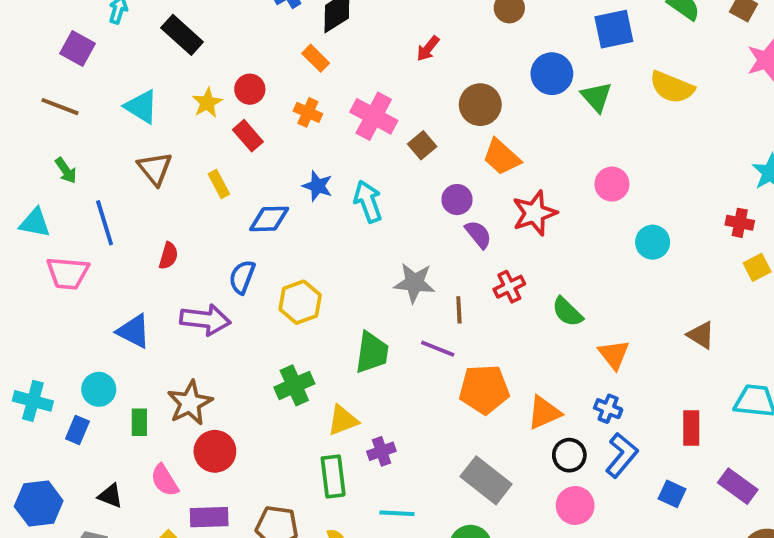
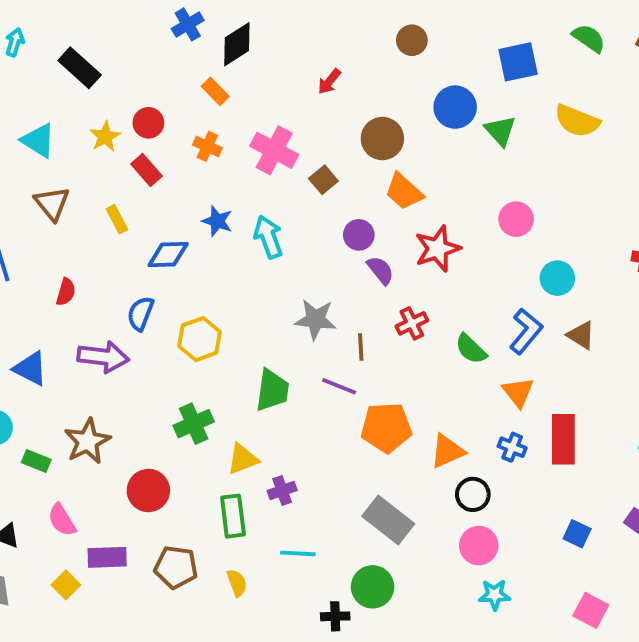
brown triangle: (701, 335) -> (581, 335), moved
green rectangle: (139, 422) -> (36, 461), turned -68
red rectangle: (691, 428) -> (563, 439), moved, size x1.4
red circle: (215, 451) -> (148, 490), moved
blue L-shape: (622, 455) -> (526, 331), moved

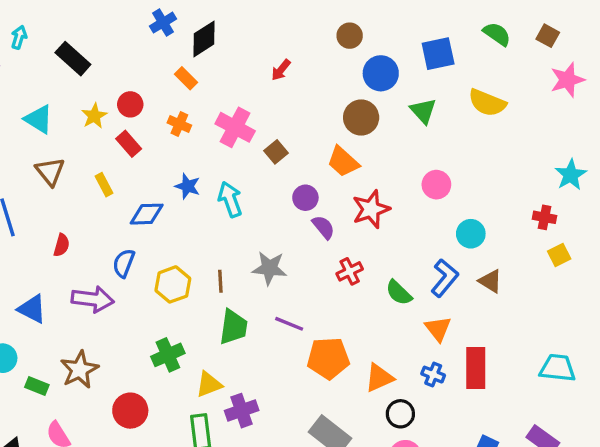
blue circle: (455, 107) -> (381, 73), moved
brown circle: (382, 139) -> (361, 117), moved
brown line: (361, 347) -> (220, 281), moved
purple cross: (282, 490) -> (242, 411), size x1.4

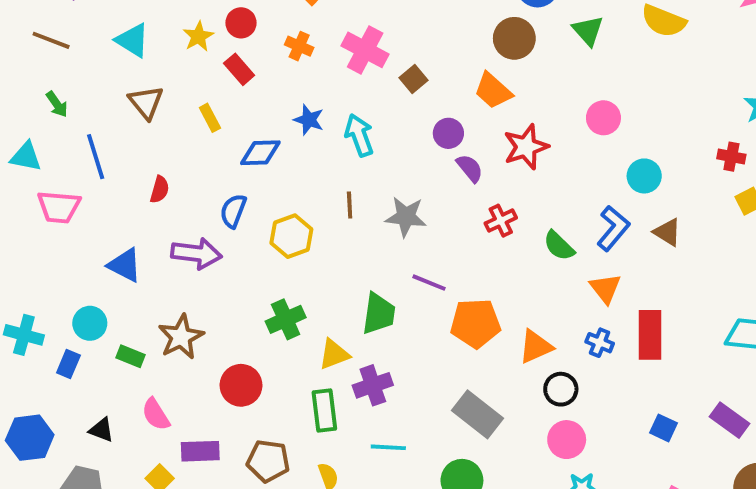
brown line: (220, 281) -> (350, 205), moved
green trapezoid: (233, 327) -> (379, 314), moved

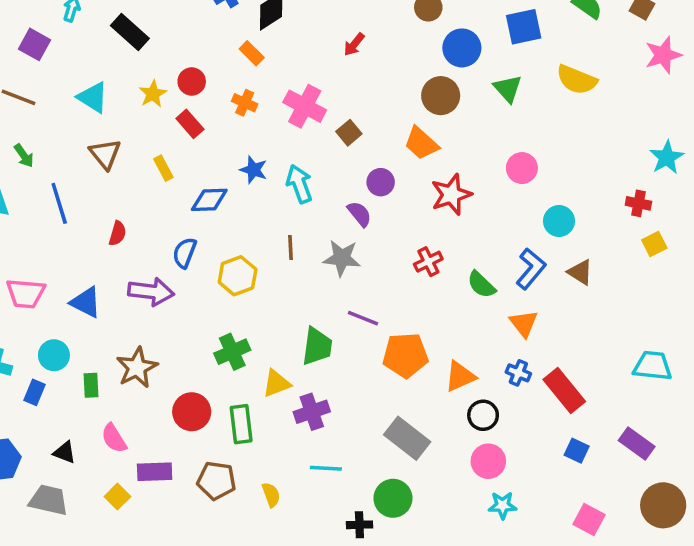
purple semicircle: (470, 168) -> (359, 214), moved
pink trapezoid: (59, 207) -> (26, 293), moved
red rectangle: (650, 335) -> (564, 391), moved, turned -39
green rectangle: (131, 356) -> (91, 385), turned 65
green rectangle: (324, 410) -> (241, 424), moved

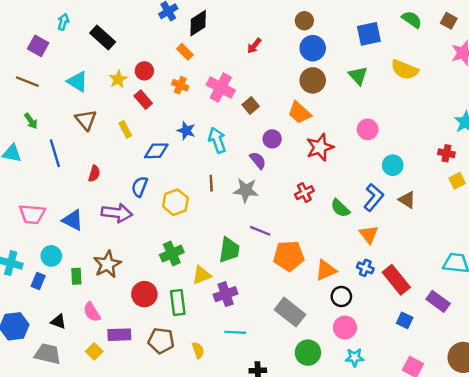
blue circle: (462, 48) -> (313, 48), moved
purple rectangle: (637, 444) -> (438, 301), moved
green circle: (393, 498) -> (308, 353), moved

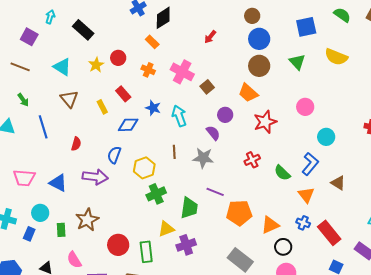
red rectangle: (143, 100) -> (123, 94), moved
brown triangle: (407, 200) -> (338, 183), moved
green cross: (172, 254) -> (156, 194), moved

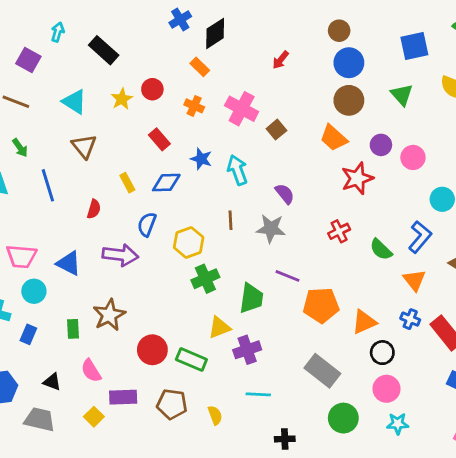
yellow rectangle: (102, 107) -> (127, 183), moved
purple circle: (225, 115) -> (381, 145), moved
cyan circle: (40, 213) -> (34, 291), moved
green rectangle: (146, 252) -> (191, 360), turned -60

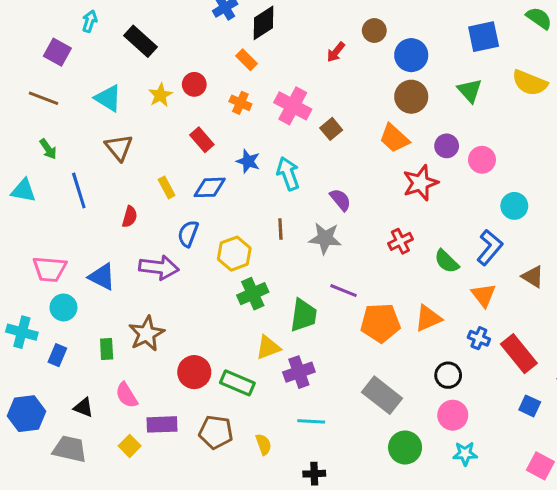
brown circle: (339, 31) -> (374, 31), moved
orange triangle: (364, 322) -> (428, 318), moved
black cross: (285, 439) -> (314, 474), moved

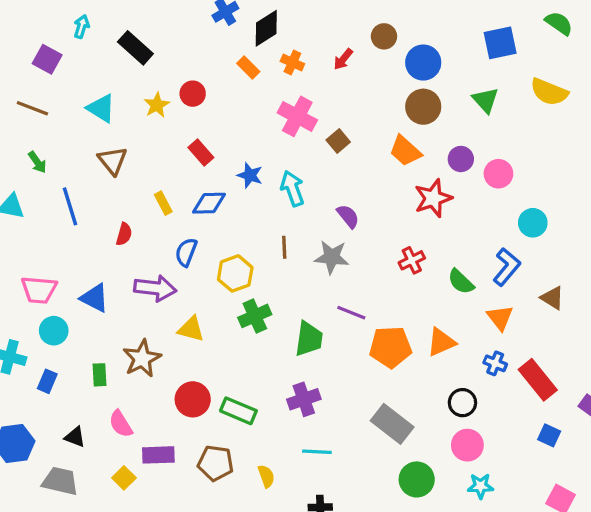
orange cross: (240, 103) -> (292, 63), moved
yellow triangle: (268, 347) -> (191, 329), moved, turned 36

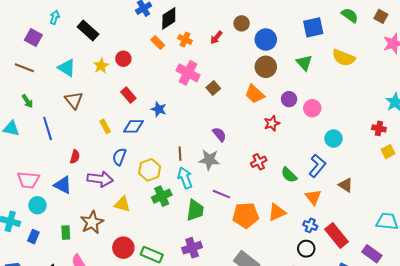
cyan arrow: (292, 188) -> (185, 178), moved
red star: (433, 198) -> (272, 123), size x0.7
red semicircle: (124, 234) -> (75, 157), moved
black circle: (462, 403) -> (306, 249), moved

